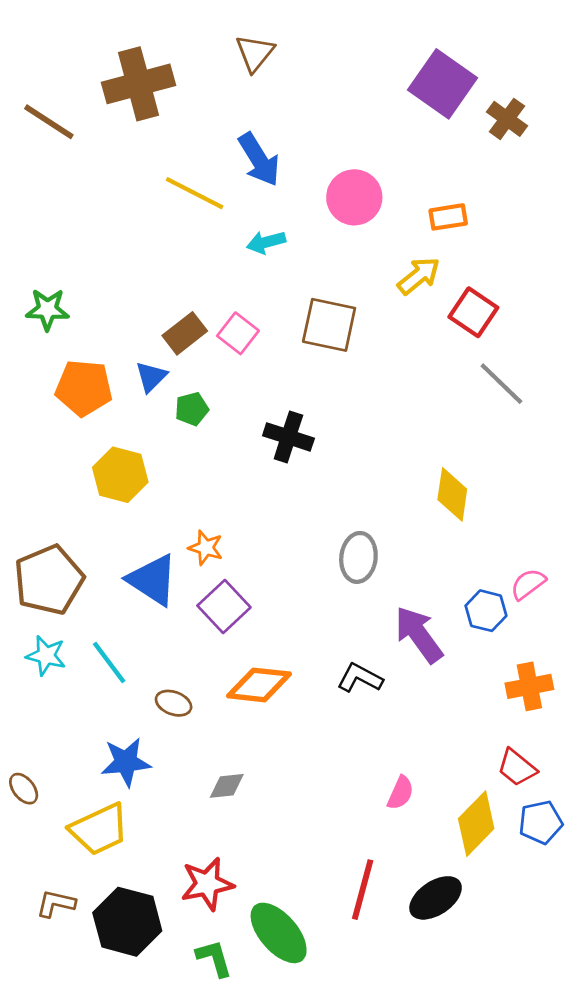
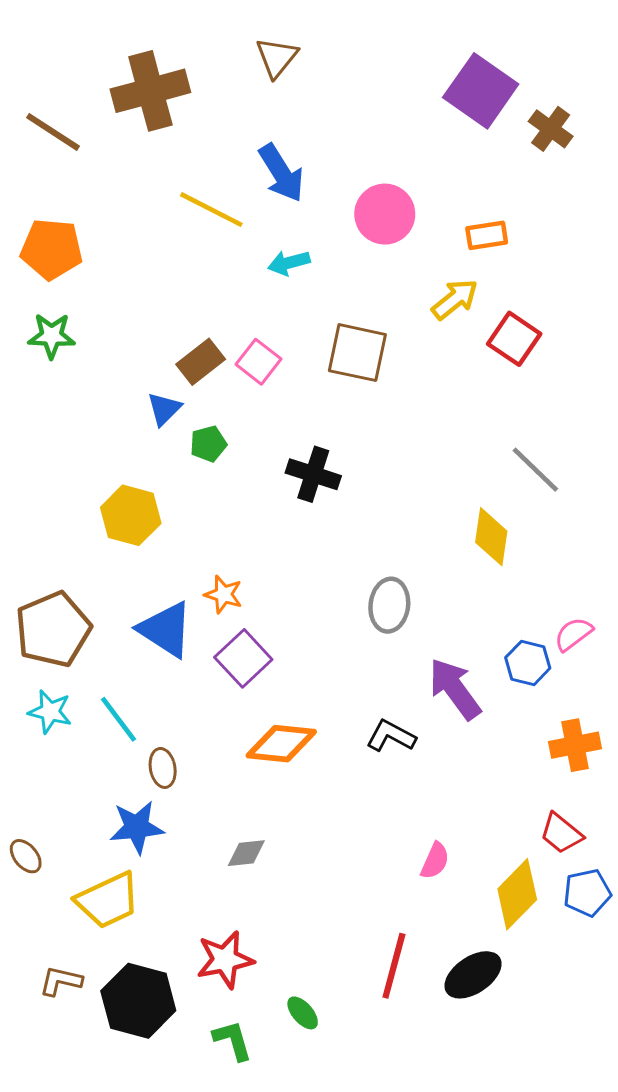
gray line: (501, 384) -> (535, 470), moved
orange pentagon: (84, 388) -> (52, 249), moved
brown ellipse: (174, 703) -> (163, 768), moved, turned 60
green ellipse: (279, 933) -> (303, 1013), size x0.5

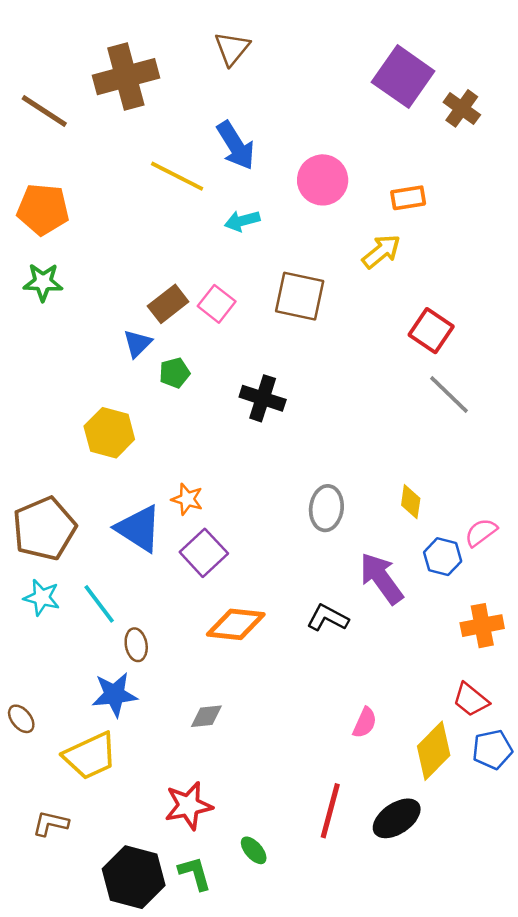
red square: (514, 339) -> (431, 331), moved
yellow diamond: (491, 537) -> (411, 502), moved, size x0.7
black hexagon: (138, 1001) -> (134, 877), moved

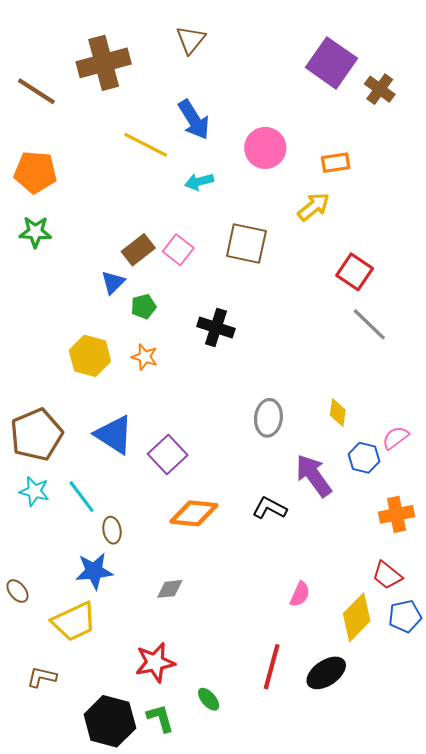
orange star: (187, 499) -> (145, 357), moved

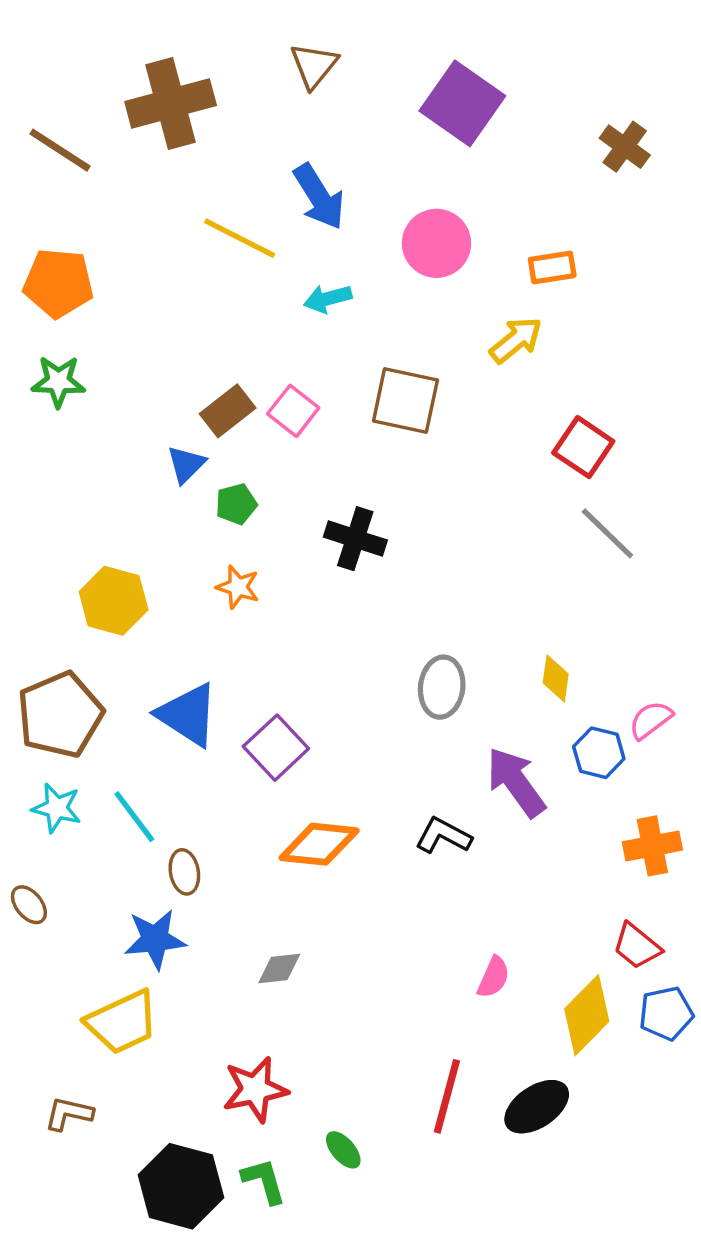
purple square: (331, 63) -> (462, 103), moved
yellow hexagon: (90, 356) -> (114, 601), moved
brown ellipse: (17, 591) -> (29, 905), moved

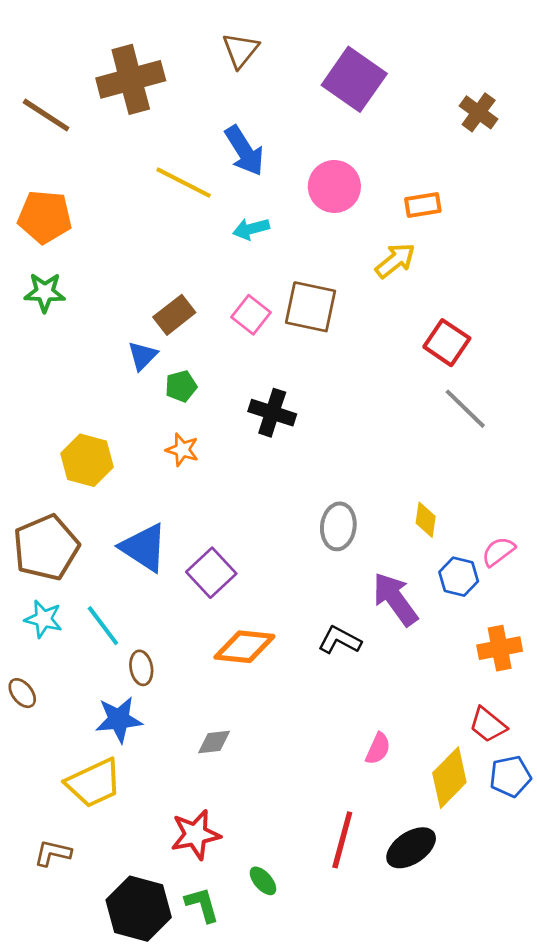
pink square: (293, 411) -> (251, 315), moved

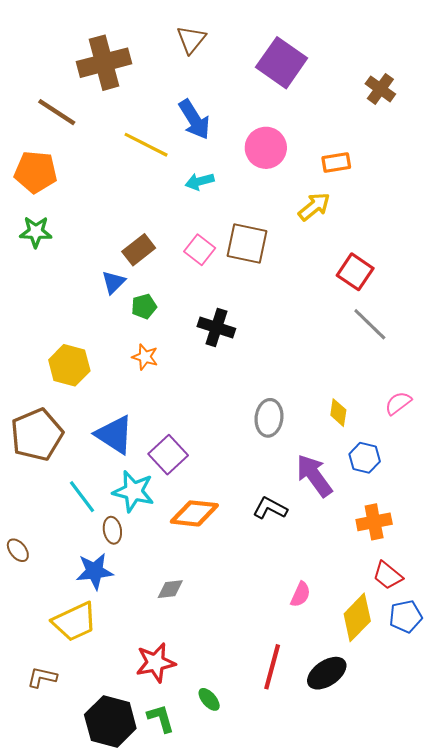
brown line: (46, 115) -> (57, 112), moved
pink semicircle: (498, 552) -> (398, 403), moved
cyan star: (43, 619) -> (133, 491), moved, size x1.4
orange cross: (500, 648) -> (374, 522), moved

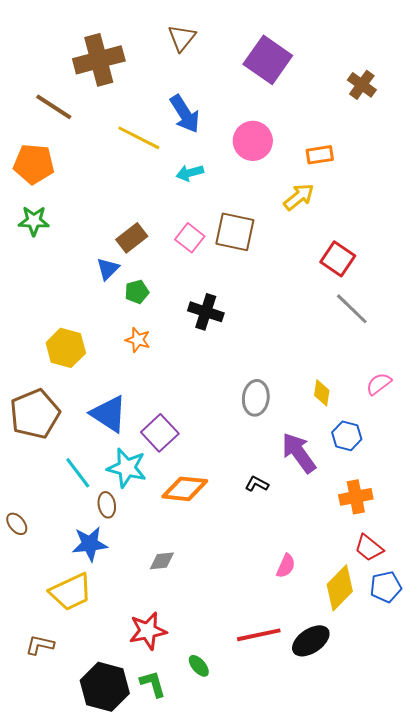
black L-shape: (270, 508) -> (257, 484), size x0.7
red line: (272, 667) -> (259, 635), turned 63

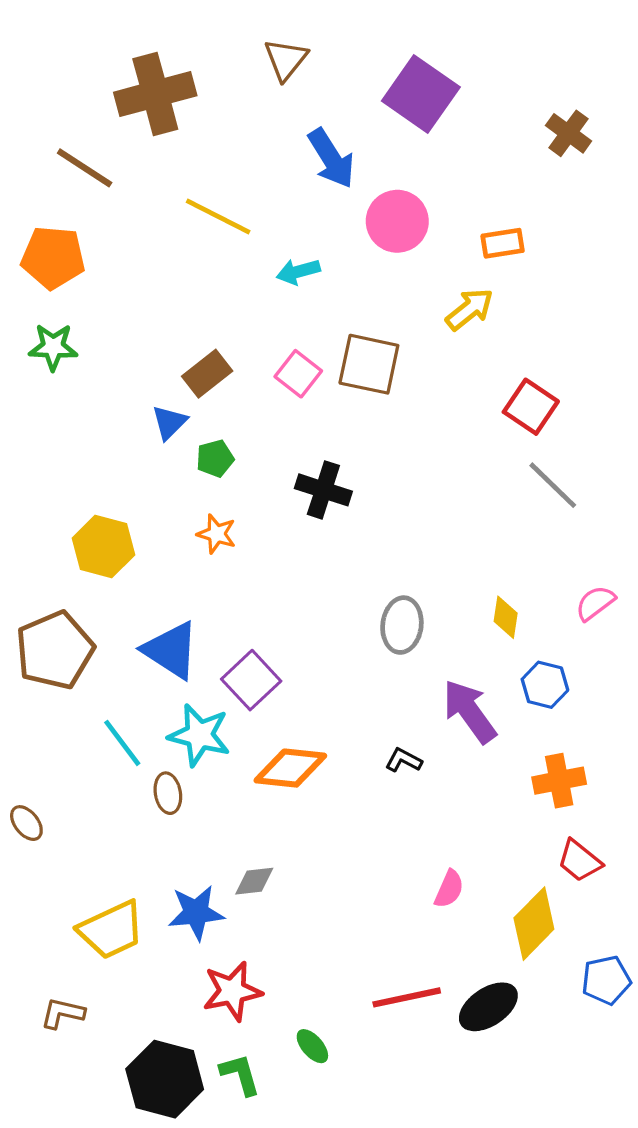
blue arrow: (185, 114) -> (331, 158), moved
blue star: (90, 544) -> (196, 913), moved
blue pentagon: (386, 587) -> (606, 980), moved

